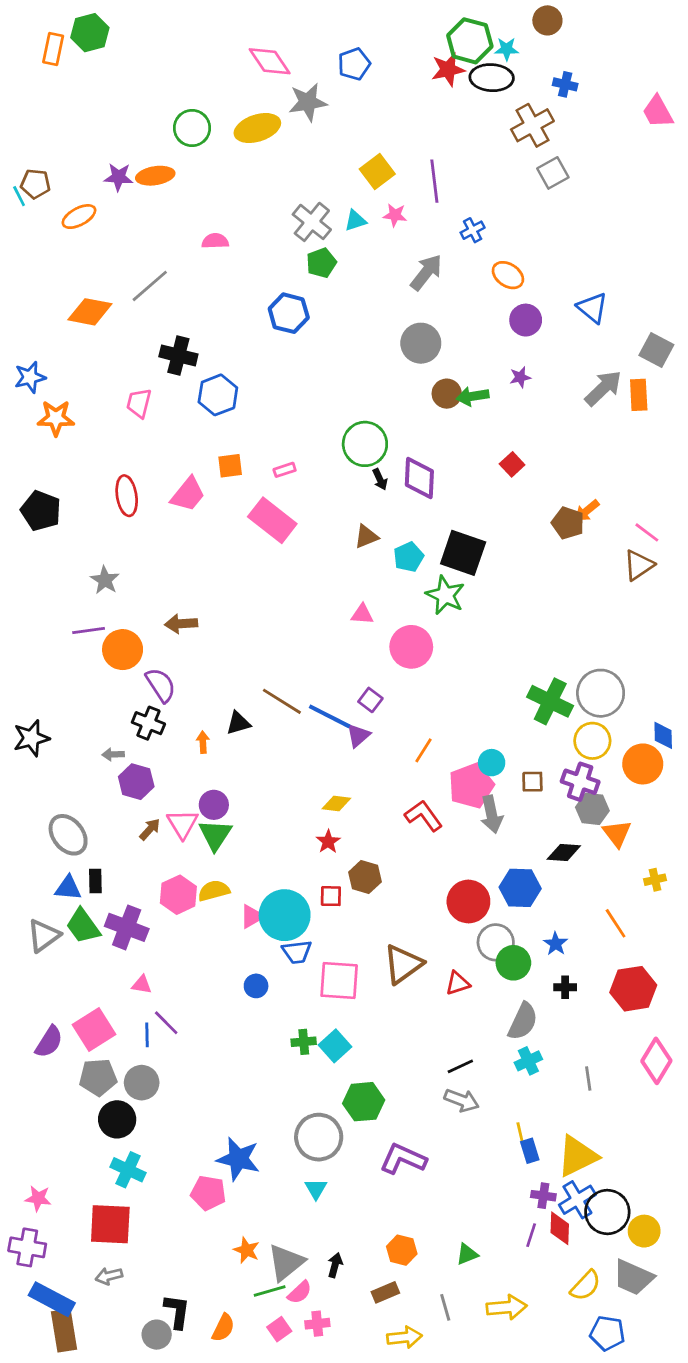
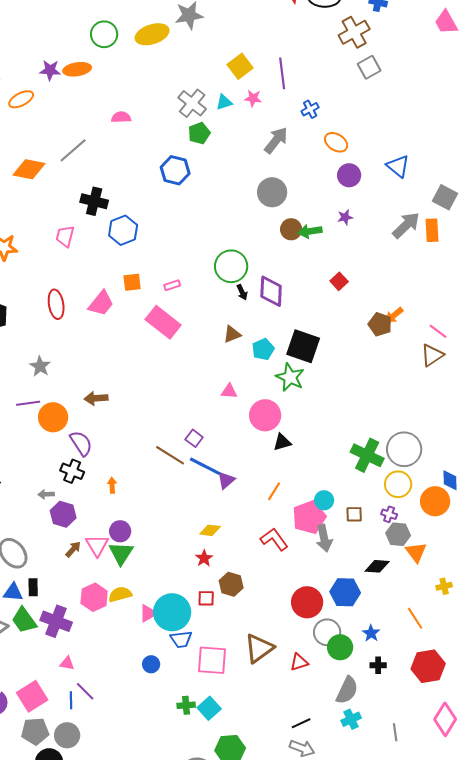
purple square: (370, 700) -> (194, 438), moved
black triangle: (238, 723) -> (282, 442), moved
purple cross: (580, 782) -> (389, 514), size x0.6

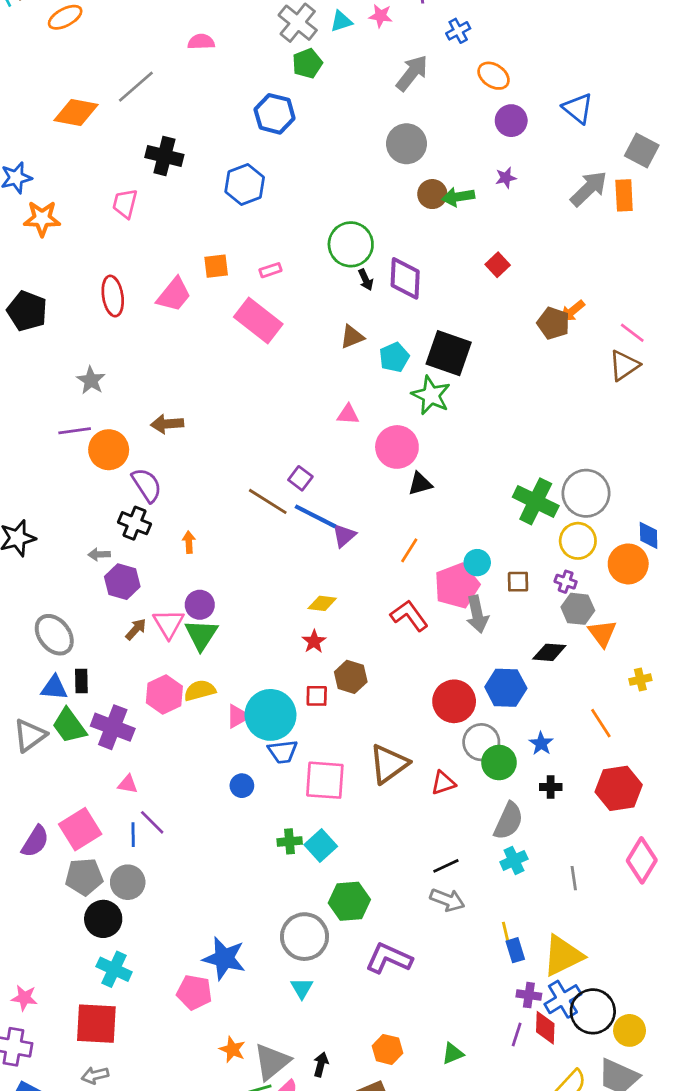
blue hexagon: (123, 230) -> (245, 185), moved

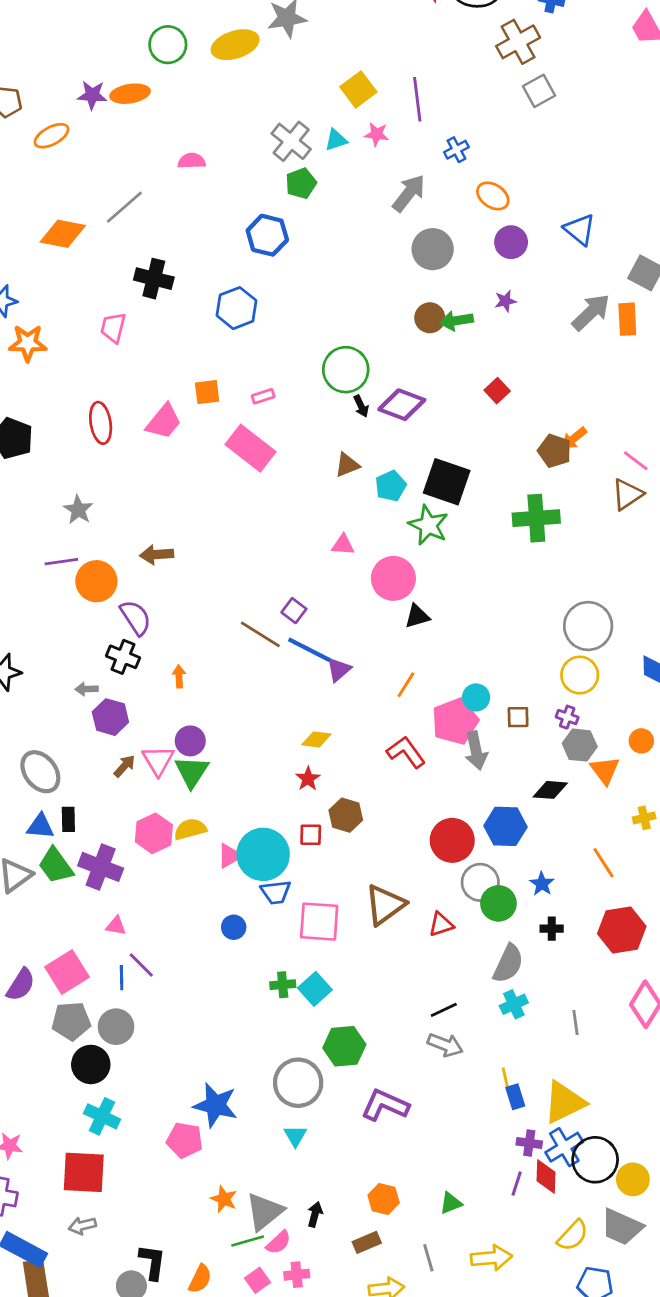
gray circle: (406, 144) -> (433, 249), moved
purple diamond: (405, 278) -> (402, 405), turned -72
green cross: (536, 501) -> (536, 518), moved, turned -30
orange circle: (628, 564) -> (641, 741), moved, size x0.6

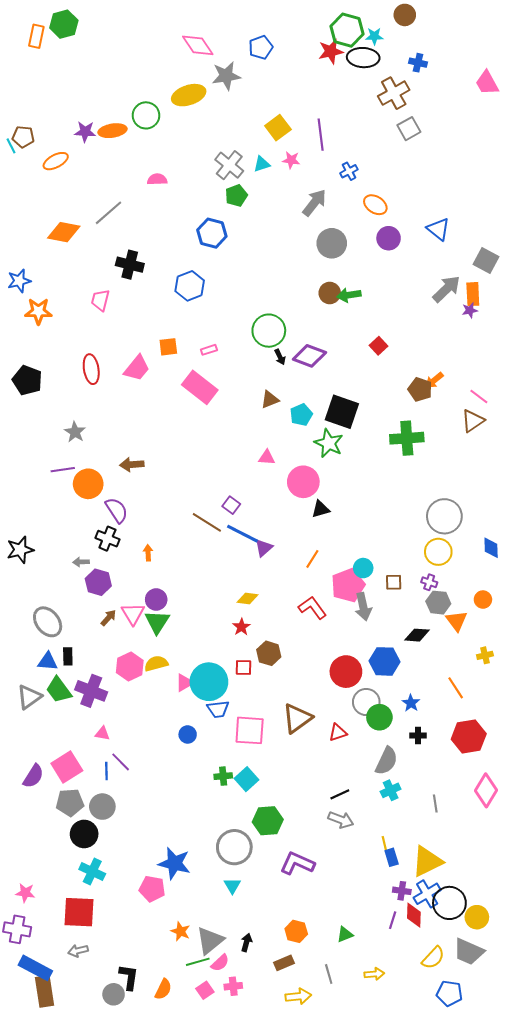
green circle: (168, 45) -> (146, 115), moved
purple star: (505, 301) -> (470, 310), moved
yellow arrow: (491, 1258) -> (374, 974), size x0.7

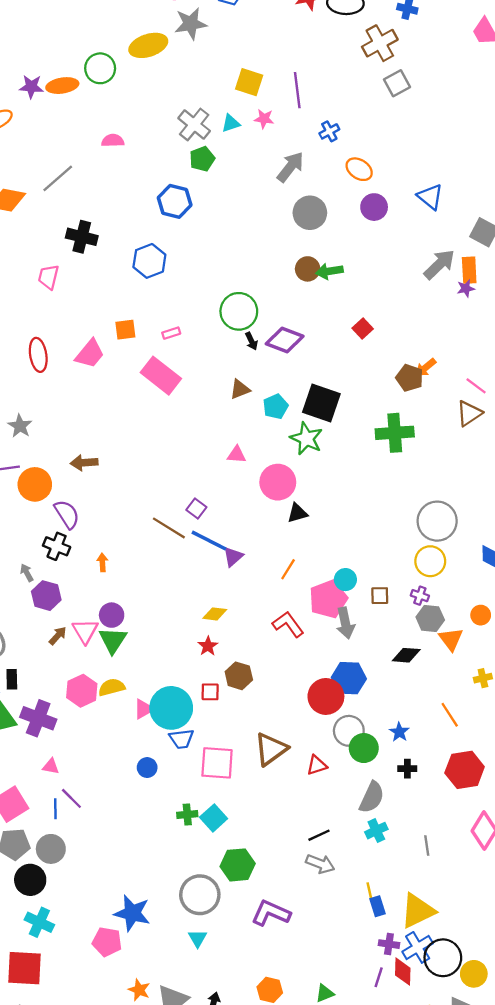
yellow square: (278, 128) -> (249, 82), turned -35
gray arrow: (81, 562) -> (27, 573), turned 63
blue hexagon: (385, 661) -> (349, 678), moved

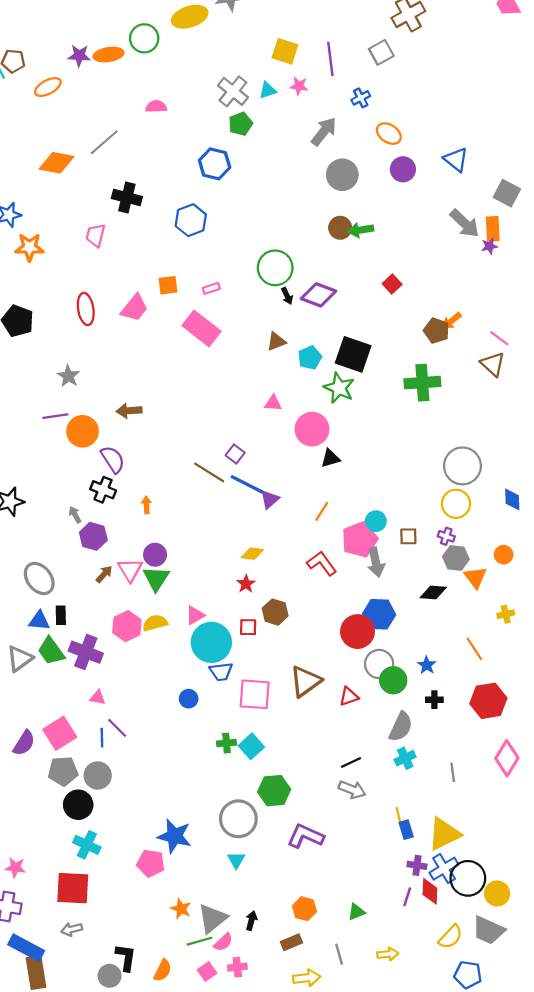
gray square: (397, 83) -> (381, 52), moved
gray arrow: (439, 264) -> (465, 223), turned 88
brown triangle: (469, 413) -> (493, 364), turned -44
pink triangle: (144, 709) -> (195, 615), moved

